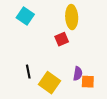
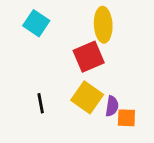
red square: (62, 39) -> (89, 57), size x1.5
yellow square: (49, 83) -> (87, 97), moved

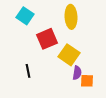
red square: (89, 57) -> (47, 39), moved
yellow square: (87, 97) -> (69, 55), moved

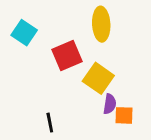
cyan square: (25, 16) -> (24, 33), moved
black line: (28, 71) -> (50, 123), moved

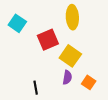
purple semicircle: (110, 104) -> (67, 77), moved
orange square: (124, 115) -> (89, 82), turned 32

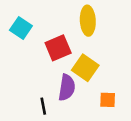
purple semicircle: (67, 77) -> (67, 88), moved, size x1.5
orange square: (89, 82) -> (108, 100), turned -32

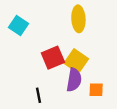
red square: (58, 48) -> (53, 58), moved
purple semicircle: (67, 88) -> (74, 80), moved

